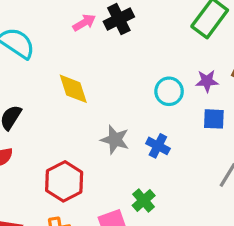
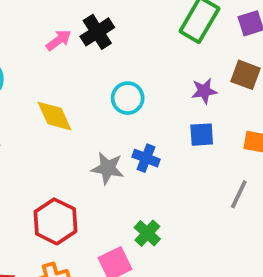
cyan circle: (169, 91) -> (128, 98), moved
blue square: (214, 119) -> (202, 135), moved
blue cross: (158, 146) -> (146, 158), moved

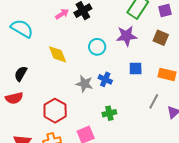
purple star: (204, 91) -> (127, 36), moved, size x1.5
green cross: (147, 233) -> (109, 113), moved, turned 32

